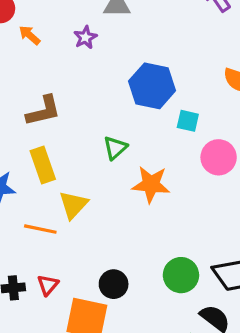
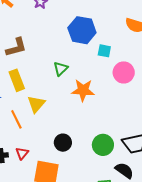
orange line: (40, 229) -> (16, 119), turned 54
black circle: (114, 284) -> (63, 143), moved

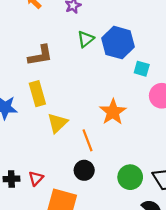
green triangle: (61, 69) -> (86, 39), moved
orange star: (83, 90) -> (113, 112), turned 30
orange line: (16, 119) -> (88, 140), moved

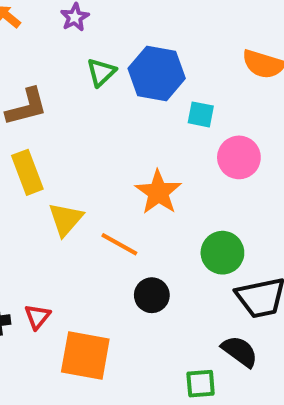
orange line: (88, 140) -> (119, 244), turned -35
black circle: (84, 170) -> (152, 295), moved
green circle: (130, 177) -> (222, 253), moved

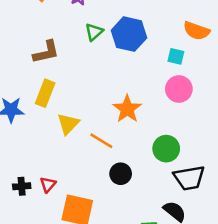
cyan square: (201, 114) -> (176, 56), moved
yellow rectangle: (27, 172) -> (45, 93), turned 40

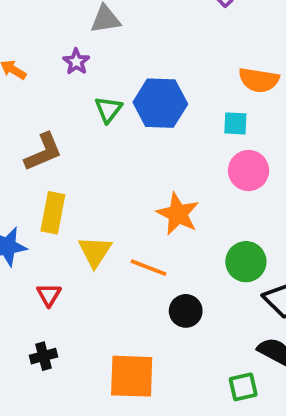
red triangle: (48, 184) -> (49, 295), moved

